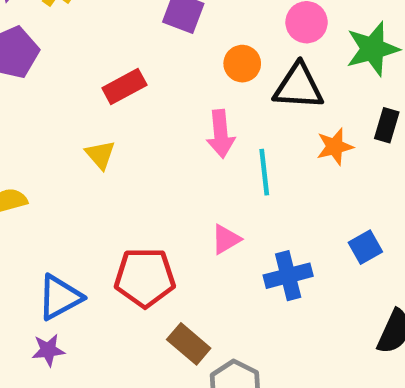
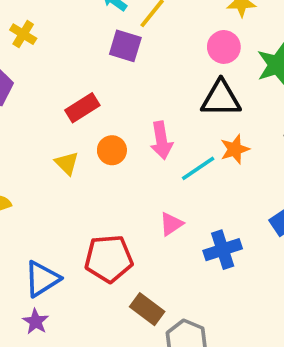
orange circle: (242, 64) -> (112, 150), moved
orange star: (335, 147) -> (235, 149), moved
cyan line: (264, 172) -> (198, 168), turned 66
purple star: (48, 350) -> (36, 322), turned -30

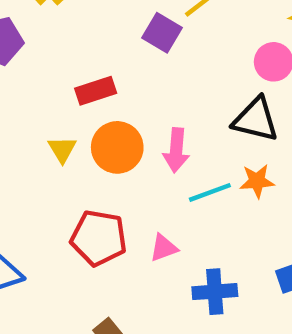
orange circle: (112, 150) -> (117, 147), size x1.5
red pentagon: (109, 259) -> (99, 238), moved

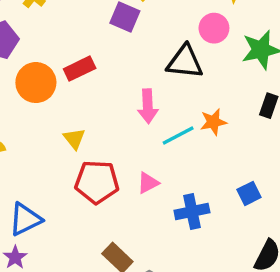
black triangle: (256, 120) -> (185, 62), moved
orange circle: (117, 147) -> (36, 83), moved
yellow triangle: (62, 149) -> (74, 139), moved

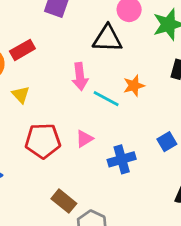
cyan line: (178, 135) -> (106, 99), turned 60
yellow triangle: (74, 139) -> (21, 95), moved

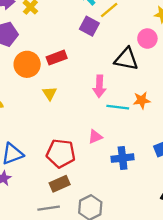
cyan line: (106, 99) -> (118, 107), turned -30
red pentagon: (43, 141) -> (61, 153), moved
brown rectangle: (64, 201) -> (60, 184), moved, turned -72

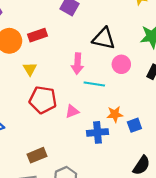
pink circle: (147, 39) -> (121, 64), moved
orange star: (142, 100) -> (115, 114), moved
red pentagon: (61, 153) -> (43, 100), moved

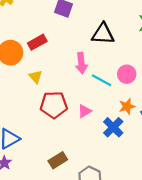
pink circle: (121, 64) -> (127, 74), moved
cyan line: (94, 84) -> (102, 80), turned 30
blue cross: (98, 132) -> (113, 127), turned -30

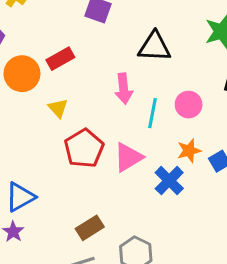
cyan line: (102, 80) -> (153, 113), turned 72
red pentagon: (54, 105) -> (84, 148), turned -30
pink triangle: (85, 111) -> (128, 157), size x1.5

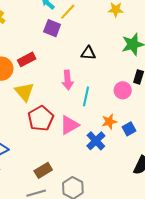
black triangle: (154, 47) -> (88, 53), size x0.7
pink circle: (189, 105) -> (123, 90), moved
yellow triangle: (58, 108) -> (24, 92), size x1.5

